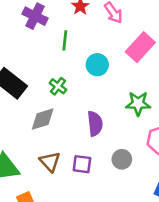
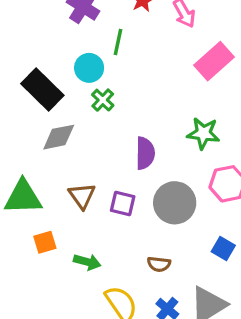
cyan circle: (97, 65) -> (89, 68), moved
gray diamond: (43, 119) -> (59, 137), moved
gray circle: (122, 159) -> (175, 203), size x1.6

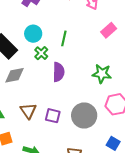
green line: (118, 42) -> (64, 38), moved
pink rectangle: (214, 61) -> (109, 30), size x0.7
purple semicircle: (145, 153) -> (59, 72), moved

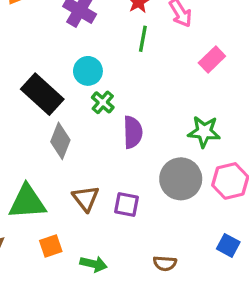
green line: (64, 38) -> (143, 39), moved
gray diamond: (15, 75) -> (60, 141), turned -55
gray circle: (84, 115) -> (181, 179), moved

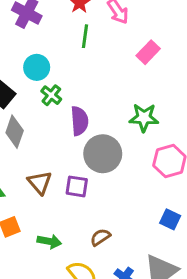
gray circle: (181, 179) -> (103, 154), moved
brown semicircle: (165, 263) -> (100, 237), moved, turned 144

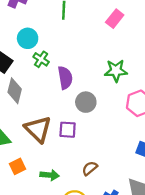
gray circle: (103, 154) -> (86, 102), size x0.7
brown triangle: (40, 183) -> (38, 129), size x1.4

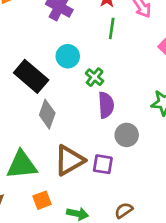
green cross: (41, 59) -> (95, 77), moved
brown triangle: (38, 129) -> (69, 160), turned 40

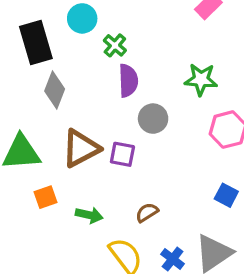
black rectangle: (31, 76) -> (36, 42), turned 32

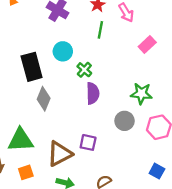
gray circle: (153, 119) -> (125, 121), moved
brown triangle: (81, 148) -> (60, 154), moved
orange square: (45, 197) -> (26, 172), moved

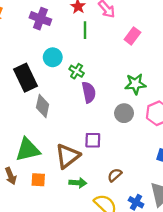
orange square: (26, 172) -> (38, 180), turned 32

